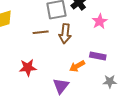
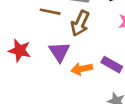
purple triangle: (61, 86) -> (59, 52), moved, turned -30

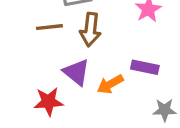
red star: (20, 50) -> (48, 102), moved

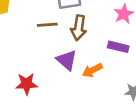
purple rectangle: (145, 67) -> (118, 47), moved
red star: (48, 102) -> (27, 84), moved

